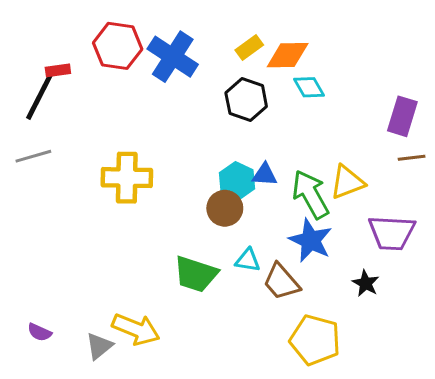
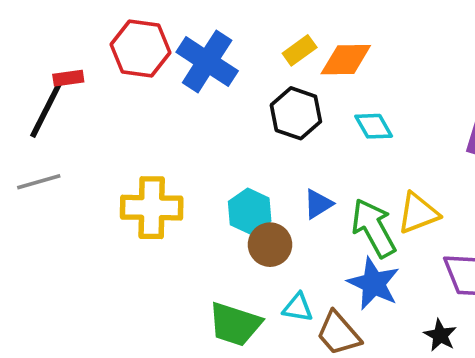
cyan diamond: (309, 87) -> (374, 126), moved
blue triangle: (265, 175) -> (318, 204), turned -36
cyan hexagon: (237, 181) -> (250, 211), moved

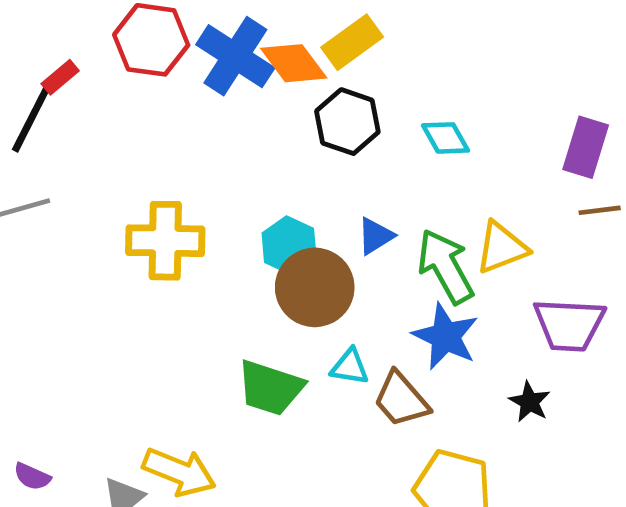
yellow rectangle: (300, 50) -> (352, 42), size x1.4
orange diamond: (346, 60) -> (294, 63), moved, turned 54
red rectangle: (68, 78) -> (60, 77), turned -32
brown circle: (270, 245) -> (315, 287), size x1.4

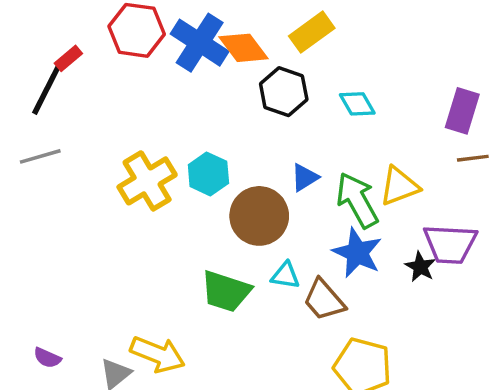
yellow rectangle: (352, 42) -> (312, 32), moved
yellow cross: (165, 241) -> (147, 181), turned -32
cyan hexagon: (289, 245) -> (208, 174), moved
black star: (530, 402) -> (420, 267), moved

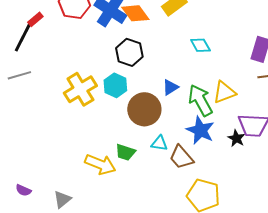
black hexagon: (284, 92) -> (129, 52), moved
green trapezoid: (226, 291) -> (125, 152), size x0.7
yellow arrow: (158, 354) -> (100, 164), moved

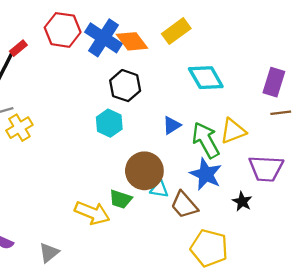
cyan diamond: (200, 45) -> (206, 78), size x1.5
yellow cross: (80, 89) -> (19, 128), moved, size x0.7
brown circle: (144, 109) -> (144, 171), moved
black star: (236, 138) -> (242, 201), moved

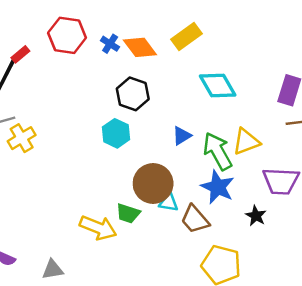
blue cross: (104, 38) -> (110, 44), size x0.5
gray triangle: (49, 253) -> (53, 270), turned 30

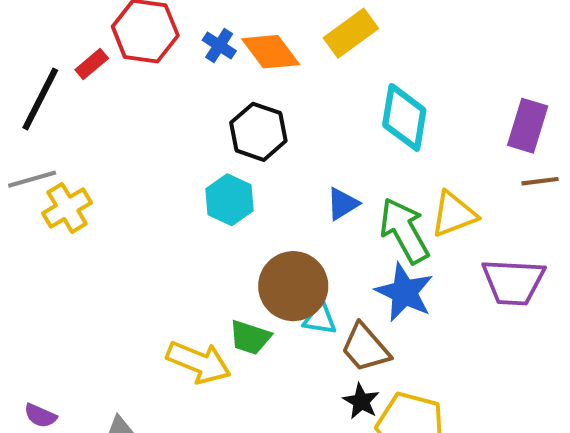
red rectangle: (20, 54) -> (92, 64), moved
cyan diamond: (218, 86) -> (404, 117), turned 39
black star: (256, 216) -> (361, 401), moved

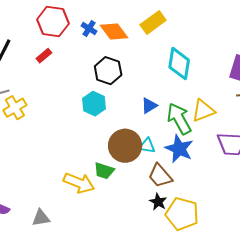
red rectangle: (92, 64) -> (44, 56), moved
cyan triangle: (320, 319) -> (147, 146), moved

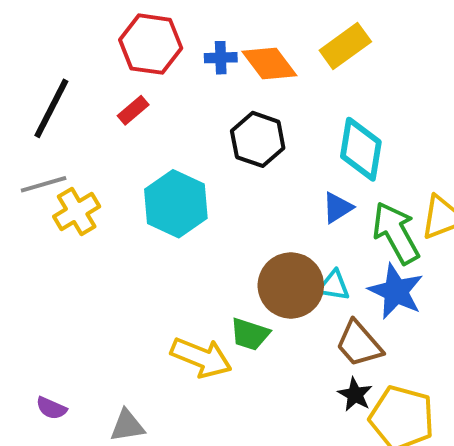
blue cross: (89, 29) -> (221, 58), turned -35
cyan diamond: (179, 64) -> (361, 149), moved
cyan hexagon: (94, 104) -> (176, 204), moved, size x1.4

